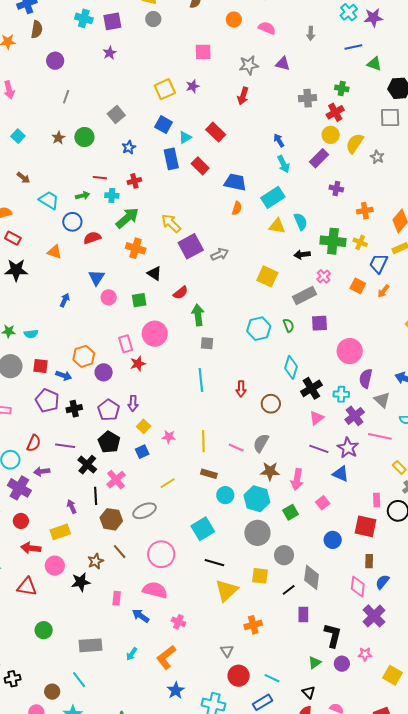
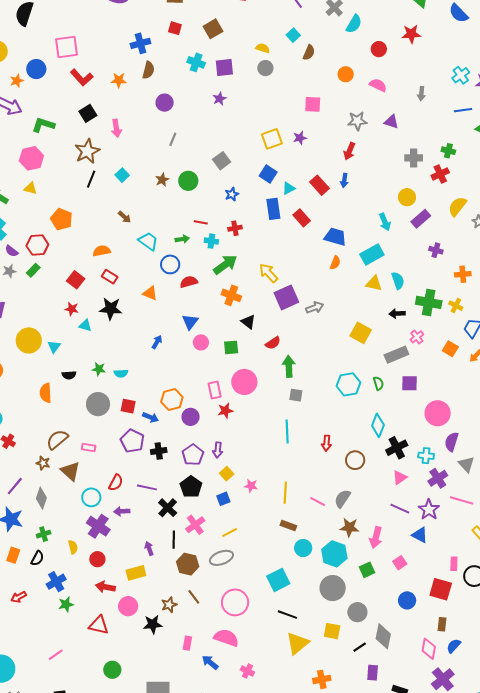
yellow circle: (331, 135) -> (407, 197), moved
blue arrow: (279, 140) -> (344, 180), moved, turned -144
yellow line: (168, 483) -> (230, 533), moved

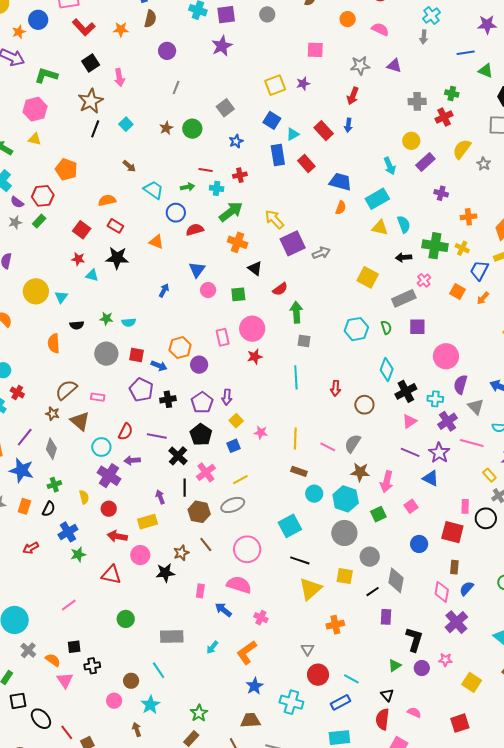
cyan cross: (461, 75) -> (432, 16), moved
purple star: (219, 99) -> (222, 46), size x1.5
red star: (225, 411) -> (255, 357), moved

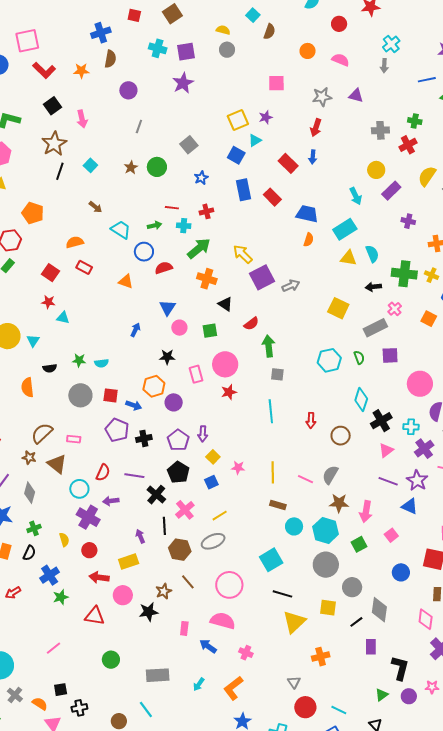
cyan triangle: (293, 134) -> (255, 140), moved
black star: (117, 258) -> (167, 357), moved, size x0.7

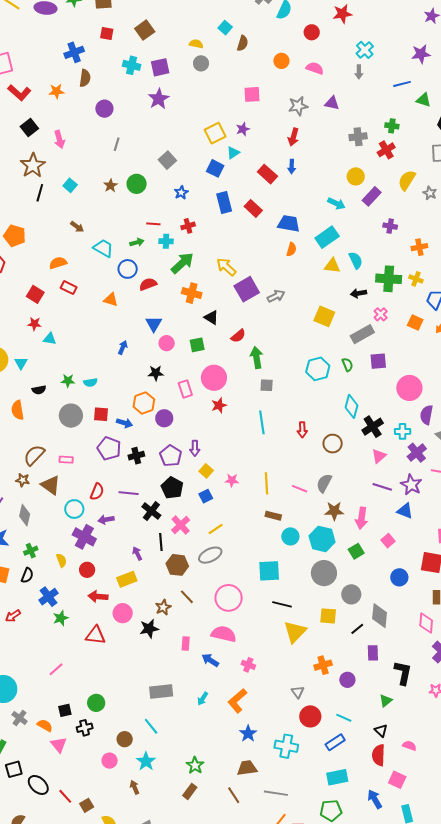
cyan arrow: (356, 196) -> (336, 204), turned -36
cyan square: (271, 560) -> (269, 571), turned 30
green circle: (111, 660) -> (96, 703), moved
purple circle: (409, 696) -> (347, 680), moved

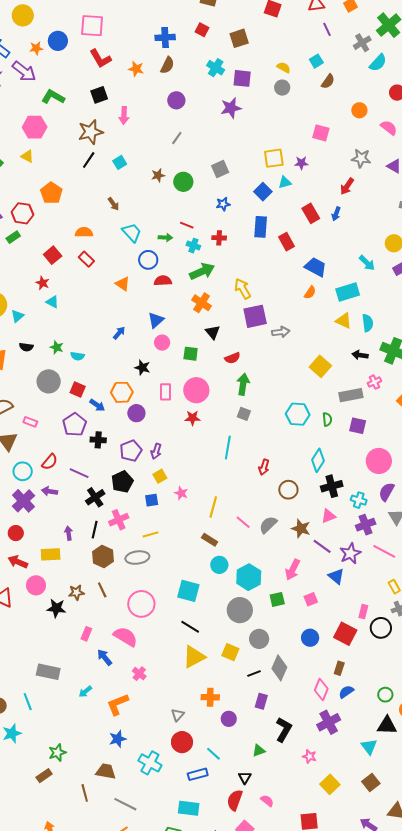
brown star: (334, 511) -> (301, 528), moved

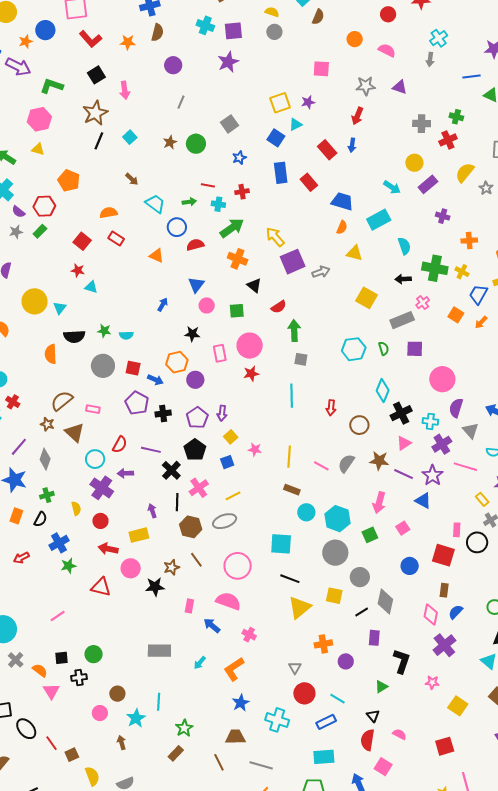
yellow triangle: (344, 321) -> (354, 253), moved
black semicircle: (26, 347) -> (74, 336), size x1.5
cyan line: (28, 702) -> (159, 702), moved, turned 36

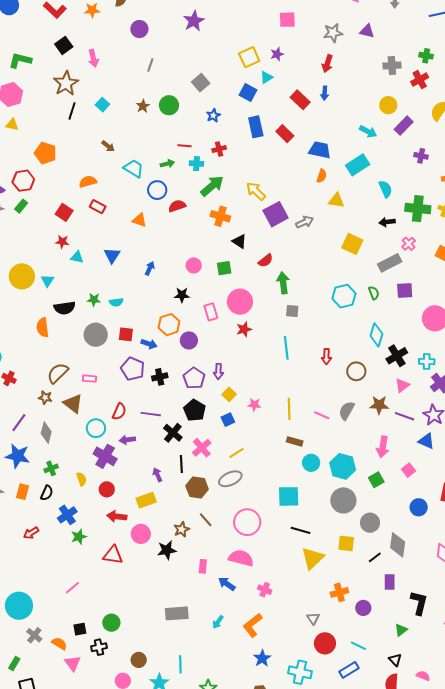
blue triangle: (196, 285) -> (112, 255), moved

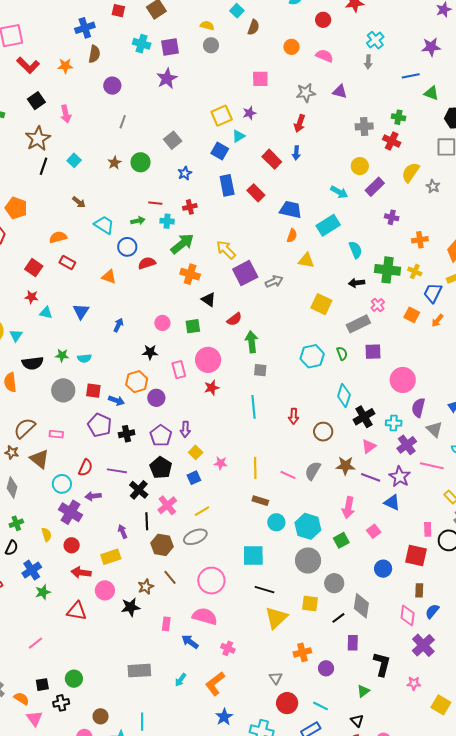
red cross: (420, 80) -> (392, 141), turned -36

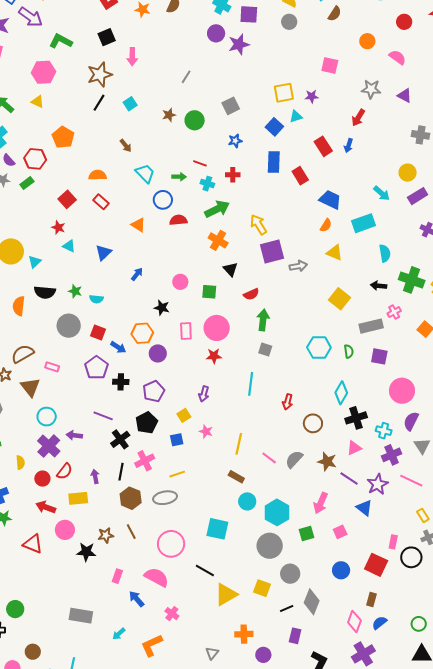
purple circle: (112, 86) -> (216, 33), moved
purple arrow: (185, 429) -> (204, 394), moved
red semicircle: (85, 468) -> (65, 471), moved
black line: (265, 590) -> (205, 570), moved

